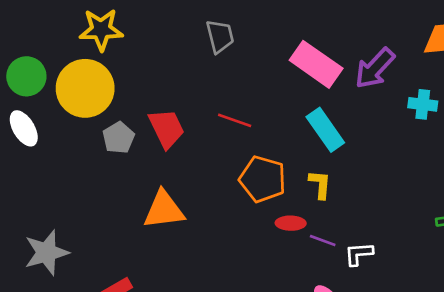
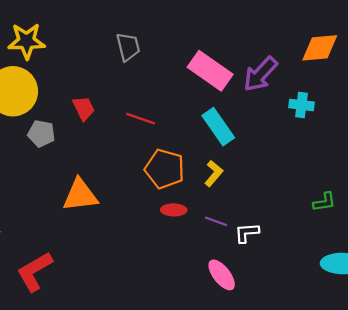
red trapezoid: (167, 128) -> (84, 108), moved, size x0.7
gray pentagon: (118, 138) -> (41, 133), turned -30
yellow L-shape: (320, 184) -> (214, 173), turned 35
red ellipse: (291, 223) -> (174, 210), moved

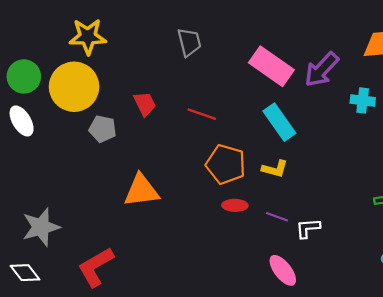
yellow L-shape: (214, 173) -> (275, 169), turned 65

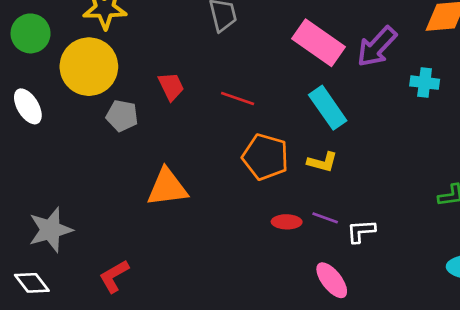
green circle: (24, 76) -> (31, 33), moved
red ellipse: (235, 205) -> (287, 222), moved
red L-shape: (96, 267) -> (114, 276), size x0.7

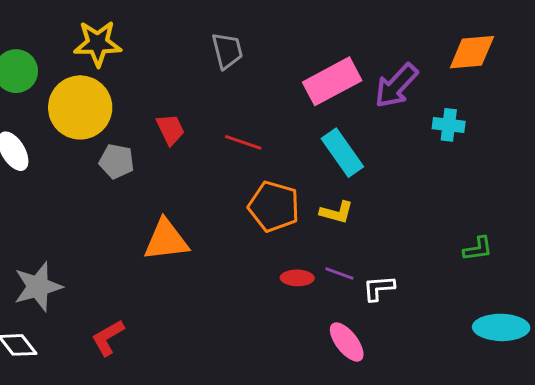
pink rectangle: (318, 43) -> (332, 81), turned -63

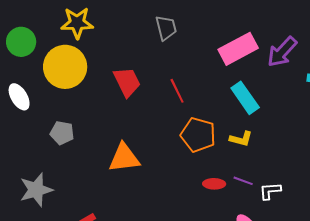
red trapezoid: (170, 129) -> (127, 82), size x1.4
red line: (243, 142) -> (177, 91), turned 45
gray pentagon: (117, 161) -> (62, 133), moved

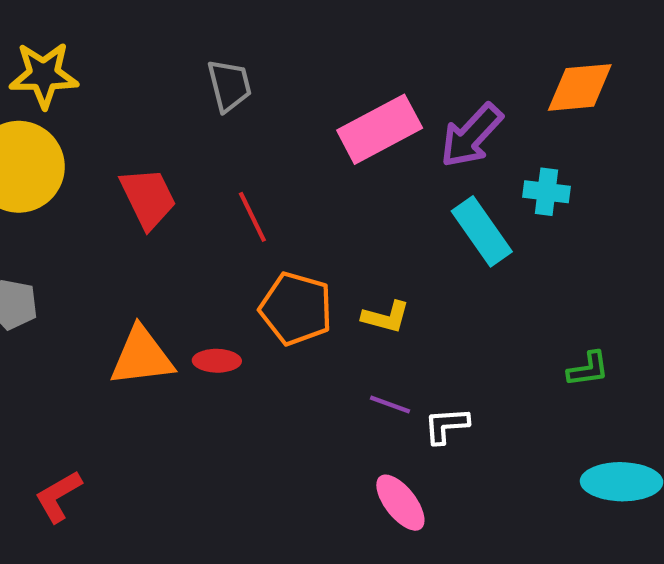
cyan rectangle: (245, 98) -> (482, 231), moved
red ellipse: (214, 184) -> (217, 361), moved

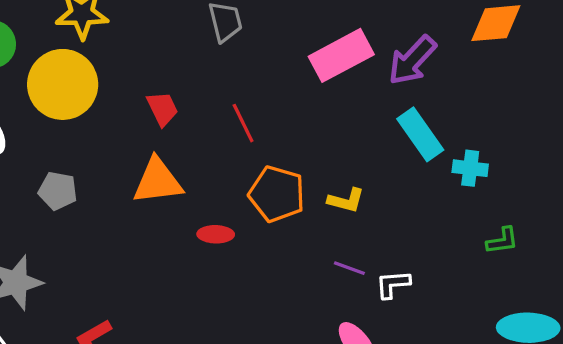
cyan cross: (546, 192) -> (470, 168), moved
red trapezoid: (148, 198) -> (162, 109), size x0.7
orange triangle: (142, 357) -> (158, 181), moved

